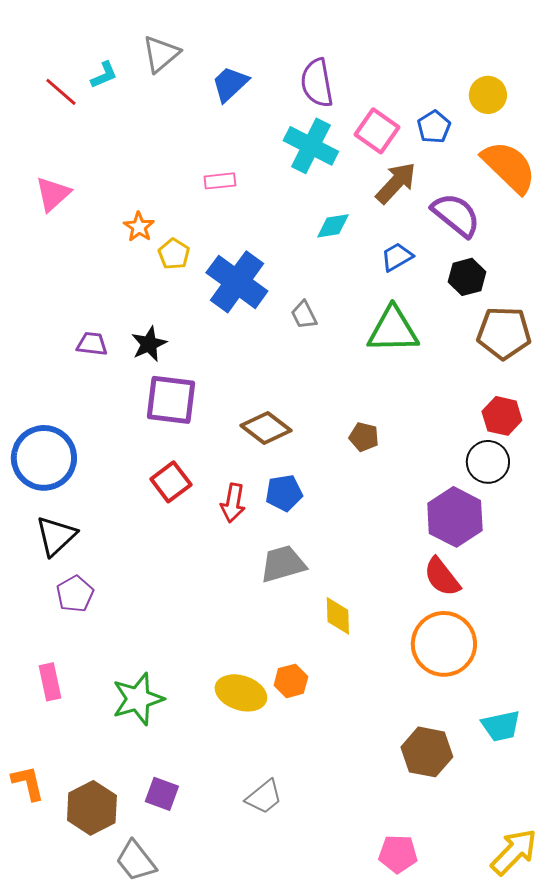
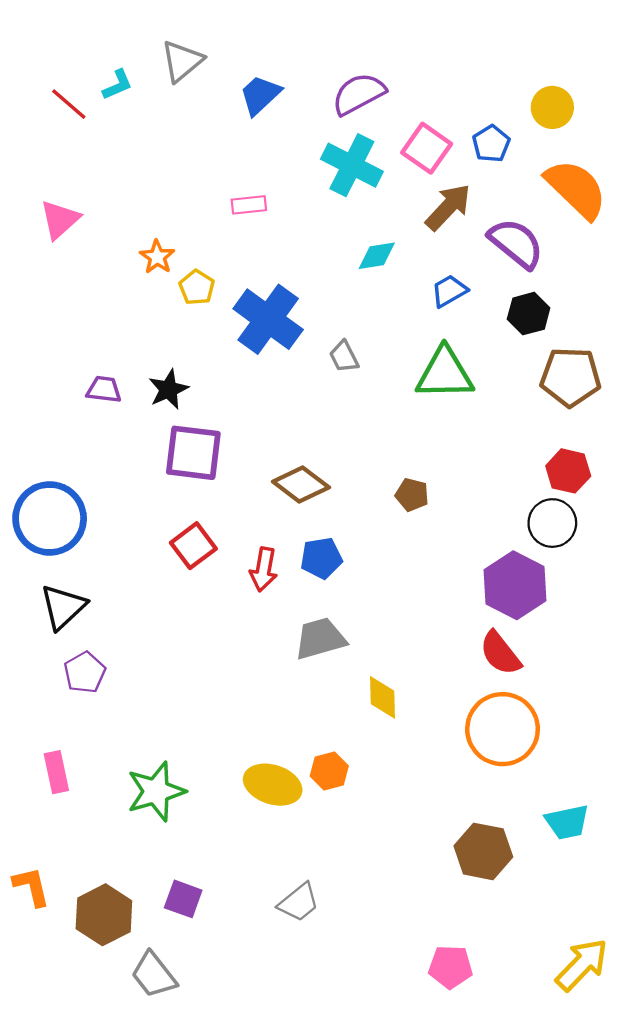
purple semicircle: (317, 83) -> (359, 94), turned 72

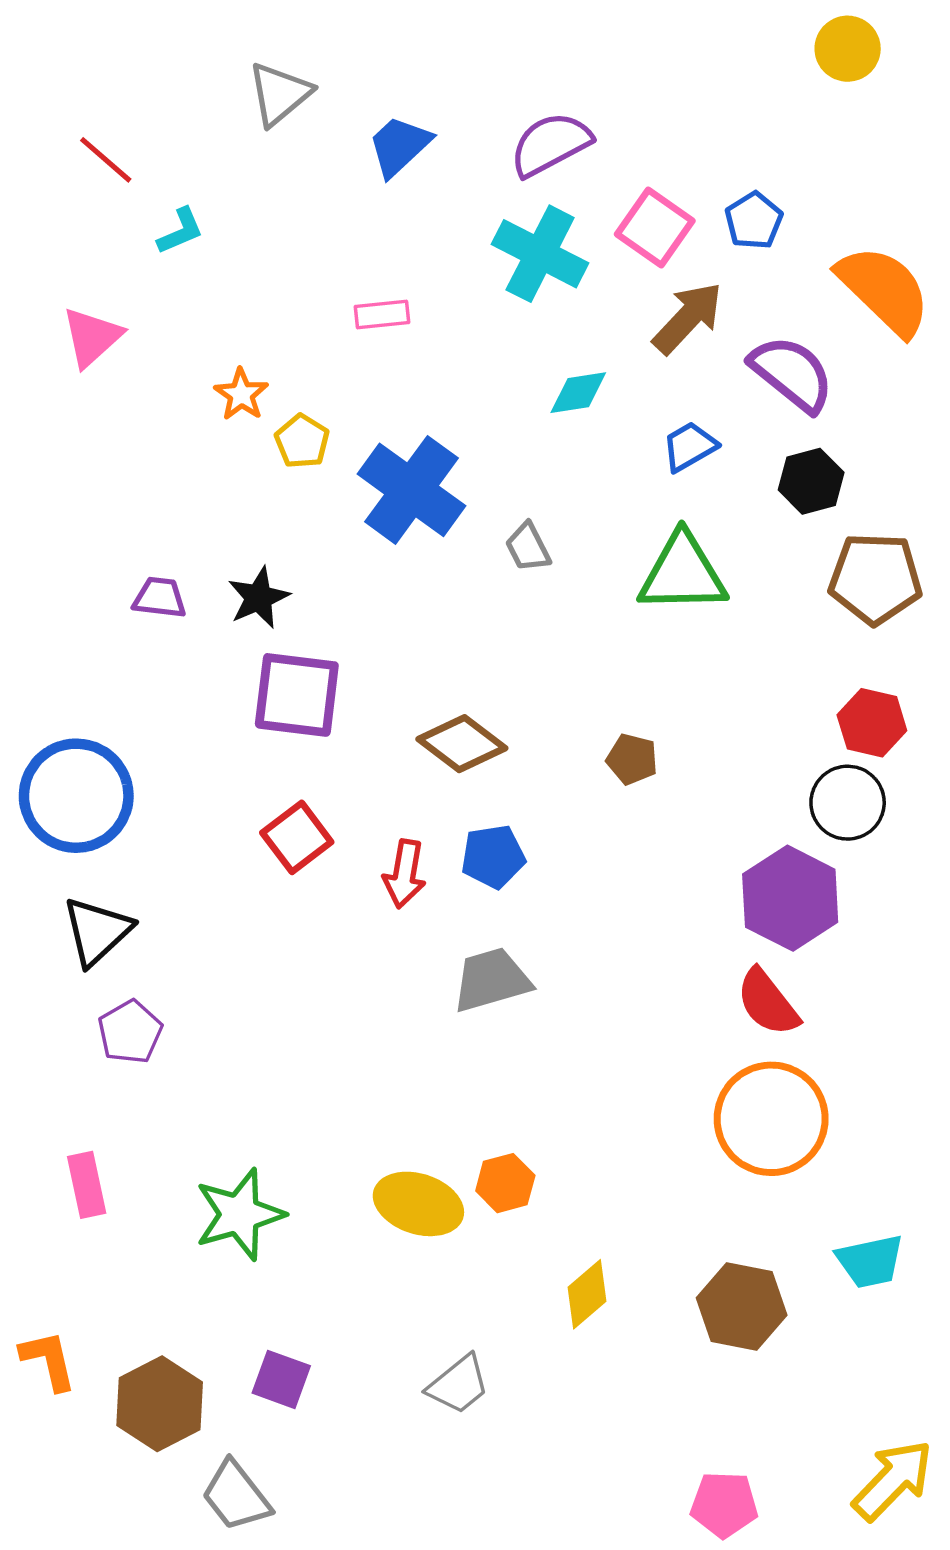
cyan L-shape: (118, 85) -> (180, 231), moved
yellow circle: (552, 107) -> (848, 49), moved
yellow diamond: (382, 697) -> (587, 1294), moved, turned 51
pink pentagon: (450, 967) -> (724, 1505), moved

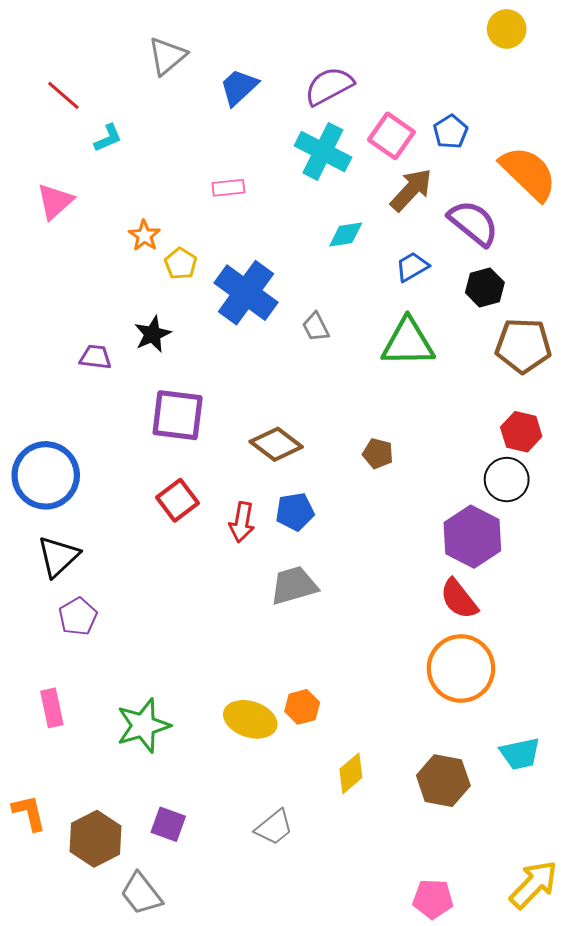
black star: (259, 598) -> (153, 334), moved

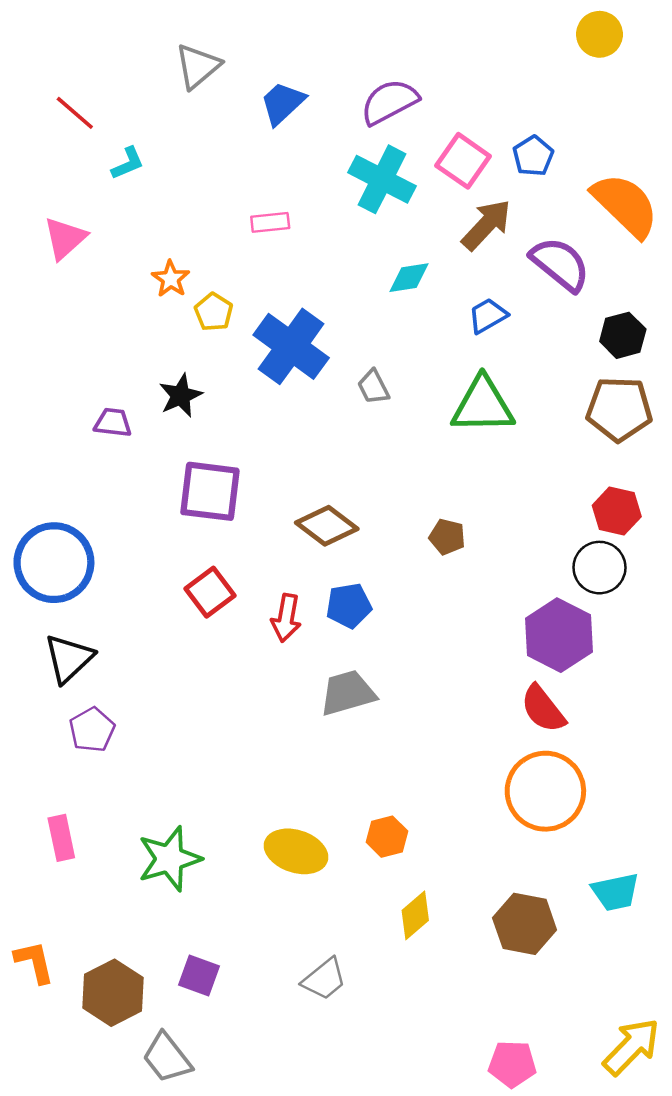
black hexagon: (485, 287) -> (623, 335), moved
orange hexagon: (302, 707) -> (387, 837), moved

